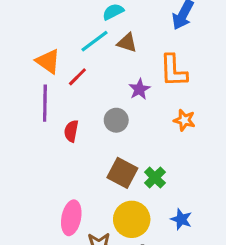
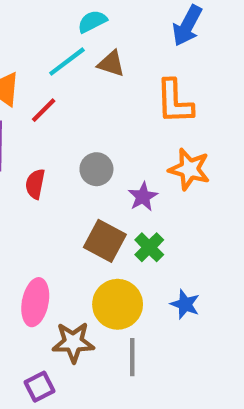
purple star: (139, 89) -> (143, 197), moved
orange star: (184, 120) -> (189, 169), size x1.4

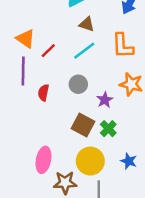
cyan line: (67, 62) -> (84, 51), moved

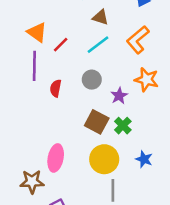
orange L-shape: (123, 46) -> (138, 40), turned 52
brown star: (65, 183) -> (32, 182), moved

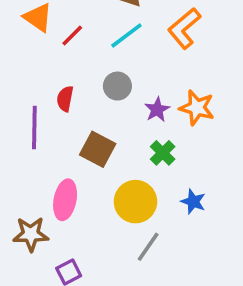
purple line: (34, 66) -> (34, 128), moved
orange star: (147, 80) -> (197, 108), moved
brown square: (97, 122) -> (98, 149), moved
gray line: (113, 190) -> (148, 247), turned 35

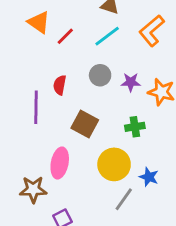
purple star: (157, 110) -> (131, 82), moved, turned 30
green cross: (163, 153) -> (135, 127), turned 36
blue star: (193, 202) -> (149, 177), moved

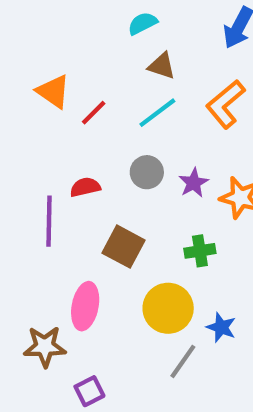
purple star: (131, 82) -> (194, 183), turned -30
red semicircle: (60, 85) -> (85, 187), turned 66

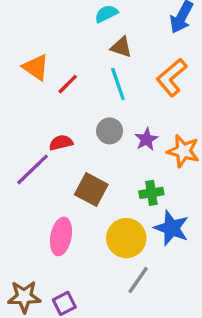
cyan line: (157, 113) -> (118, 84), turned -72
purple line: (49, 221) -> (33, 169), turned 45
blue star: (221, 327) -> (172, 228), moved, size x1.5
brown star: (45, 347) -> (24, 297), moved

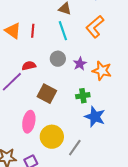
orange triangle: (36, 67) -> (13, 31), moved
red line: (68, 84) -> (33, 31), turned -40
yellow circle: (126, 238) -> (52, 137), moved

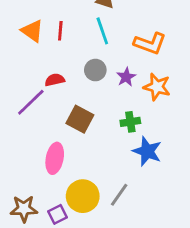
orange L-shape: (95, 27) -> (150, 43), moved, turned -120
yellow circle: (52, 137) -> (83, 196), moved

